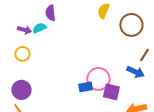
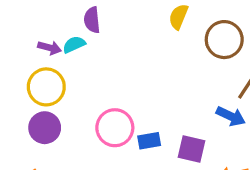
yellow circle: (22, 54) -> (46, 87), size x1.5
pink circle: (98, 79) -> (115, 128), moved
purple circle: (21, 90) -> (45, 128), moved

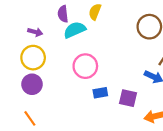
yellow semicircle: (178, 17) -> (95, 12), moved
cyan semicircle: (74, 44) -> (75, 30), moved, size x1.5
pink circle: (115, 128) -> (85, 66), moved

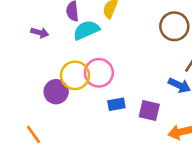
yellow circle: (33, 58) -> (75, 75), moved
purple circle: (32, 84) -> (56, 92), moved

